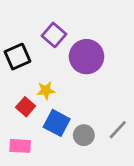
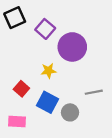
black square: (17, 57) -> (15, 18), moved
yellow star: (46, 90) -> (49, 71), moved
gray line: (118, 130) -> (94, 92), moved, turned 36

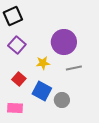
purple square: (45, 29) -> (17, 45), moved
gray line: (94, 92) -> (74, 68), moved

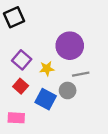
purple square: (17, 45) -> (22, 60), moved
gray circle: (62, 100) -> (68, 90), moved

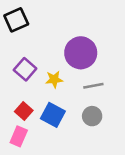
red square: (21, 86) -> (24, 111), moved
gray circle: (68, 90) -> (92, 116), moved
pink rectangle: (16, 118) -> (19, 136), turned -70

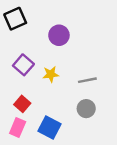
purple circle: (81, 53) -> (59, 35), moved, size x0.7
blue square: (53, 115) -> (50, 128), moved

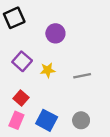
gray circle: (86, 109) -> (81, 120), moved

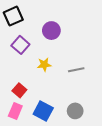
purple square: (22, 61) -> (20, 45), moved

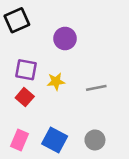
purple square: (20, 45) -> (26, 70), moved, turned -30
red square: (19, 90) -> (25, 97), moved

